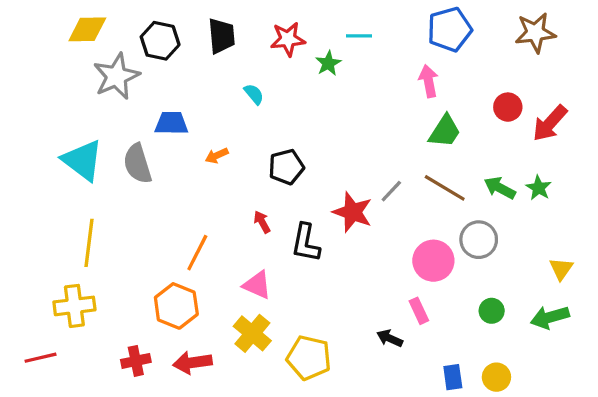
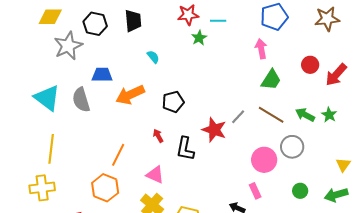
red star: (288, 39) -> (188, 15), moved
orange arrow: (217, 156) -> (130, 95), size x2.0

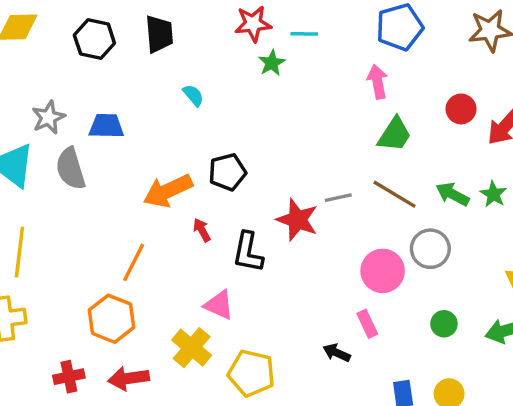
gray star: (68, 46) -> (48, 117), moved, size x0.7
orange arrow: (130, 95) -> (168, 191), moved
gray line: (238, 117) -> (338, 198), turned 35
pink triangle: (155, 175) -> (219, 305), moved

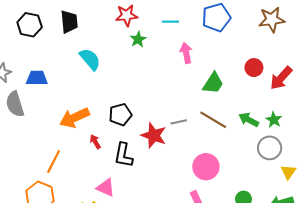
cyan line: (304, 34) -> (170, 22), moved
pink arrow: (377, 82) -> (186, 53), moved
cyan semicircle: (193, 95) -> (90, 59), size x1.6
black pentagon: (227, 172) -> (120, 115), moved
gray circle: (430, 249) -> (270, 148), moved

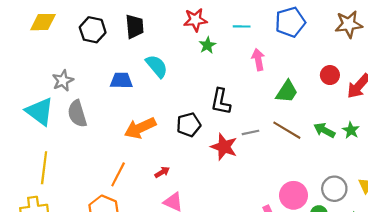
blue trapezoid: (37, 78) -> (121, 81), moved
red arrow: (95, 142) -> (162, 172), moved, turned 88
gray circle: (270, 148) -> (334, 189), moved
black L-shape: (123, 155) -> (221, 102), moved
pink circle: (206, 167) -> (293, 195), moved

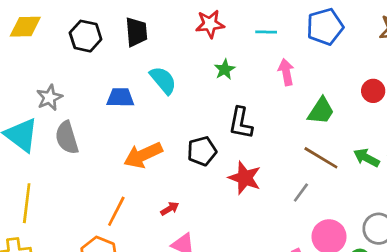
green star: (207, 45) -> (225, 69), moved
gray line: (250, 132) -> (301, 193), moved, turned -42

